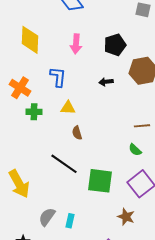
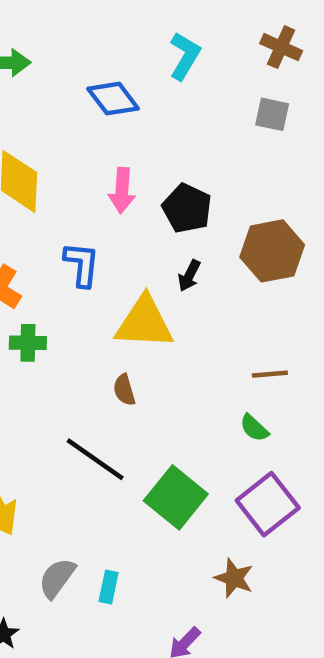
black pentagon: (115, 45) -> (187, 208), moved, turned -30
black arrow: (106, 82) -> (189, 276), turned -56
yellow triangle: (68, 108) -> (144, 323), moved, size x1.8
green square: (100, 181) -> (176, 497), turned 32

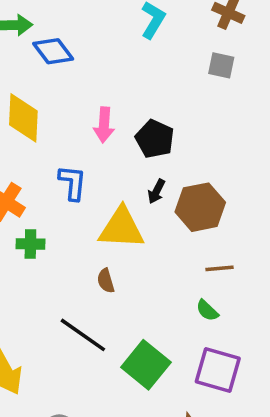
blue diamond: (113, 99) -> (53, 51), moved
brown hexagon: (272, 251) -> (200, 207), moved
purple square: (268, 504) -> (218, 370), turned -36

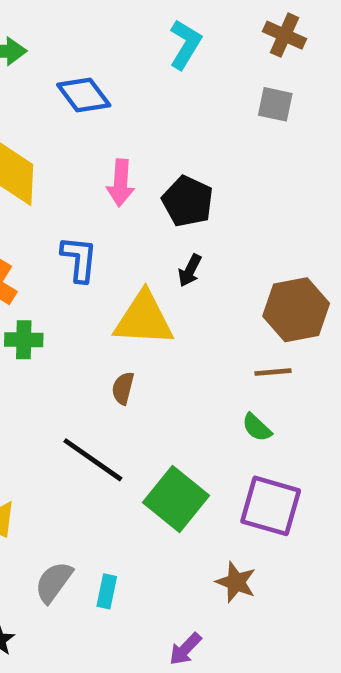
blue diamond: (53, 51) -> (84, 95), moved
brown hexagon: (200, 207) -> (296, 310), moved
brown semicircle: (106, 281) -> (123, 388), turned 30

